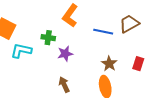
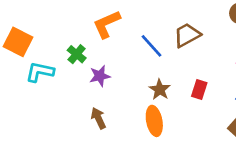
orange L-shape: (70, 16) -> (107, 24), turned 30
blue line: (103, 32) -> (152, 46), turned 36
green cross: (48, 38) -> (77, 54), turned 32

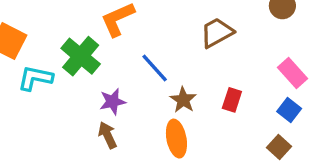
blue line: (152, 46) -> (155, 68), moved
green cross: (77, 54) -> (81, 56), size x1.6
purple star: (100, 76) -> (113, 102), moved

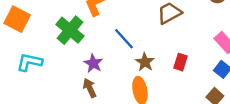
cyan L-shape: (35, 78) -> (29, 62), moved
purple star: (113, 102) -> (93, 63), turned -30

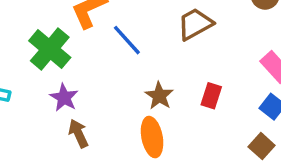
blue line: (124, 39) -> (127, 40), moved
purple star: (93, 63) -> (64, 98), moved

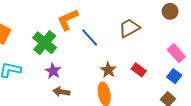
red rectangle: (211, 96) -> (139, 70), turned -72
brown arrow: (78, 133) -> (61, 92), turned -56

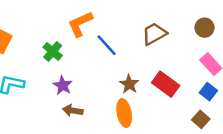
brown circle: (170, 11) -> (205, 28), moved
green cross: (45, 43) -> (53, 51), size x0.7
red rectangle: (139, 70) -> (166, 84), size x1.5

